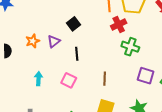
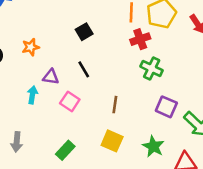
purple triangle: (54, 41) -> (51, 77), moved, turned 40
black line: (77, 54) -> (84, 69), turned -32

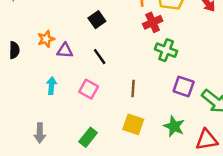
purple triangle: (51, 77) -> (65, 51), moved

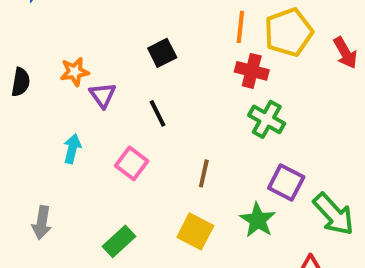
red cross: (153, 22) -> (252, 71), turned 30
purple triangle: (65, 51) -> (103, 95), turned 42
green star: (174, 126) -> (258, 220), moved

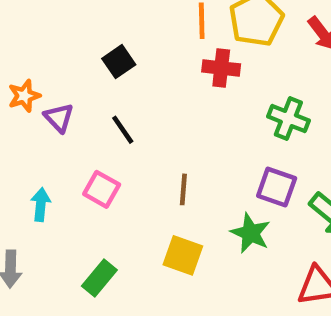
green cross: (267, 119) -> (288, 119), moved
cyan arrow: (72, 149) -> (41, 205), moved

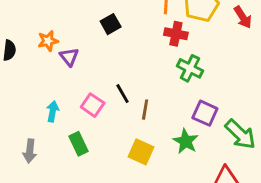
green cross: (288, 119) -> (190, 68), moved
black line: (123, 130) -> (123, 94), moved
green rectangle: (99, 278) -> (79, 144), moved, turned -70

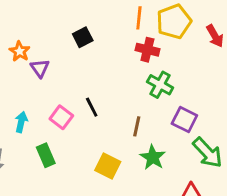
orange star: (48, 41) -> (20, 51), turned -30
brown line: (145, 110) -> (137, 126), moved
purple square: (205, 113) -> (184, 119), moved

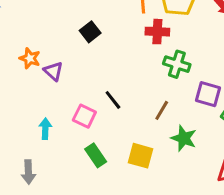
brown line: (137, 126) -> (162, 110), turned 30
green rectangle: (46, 155) -> (96, 155), moved

